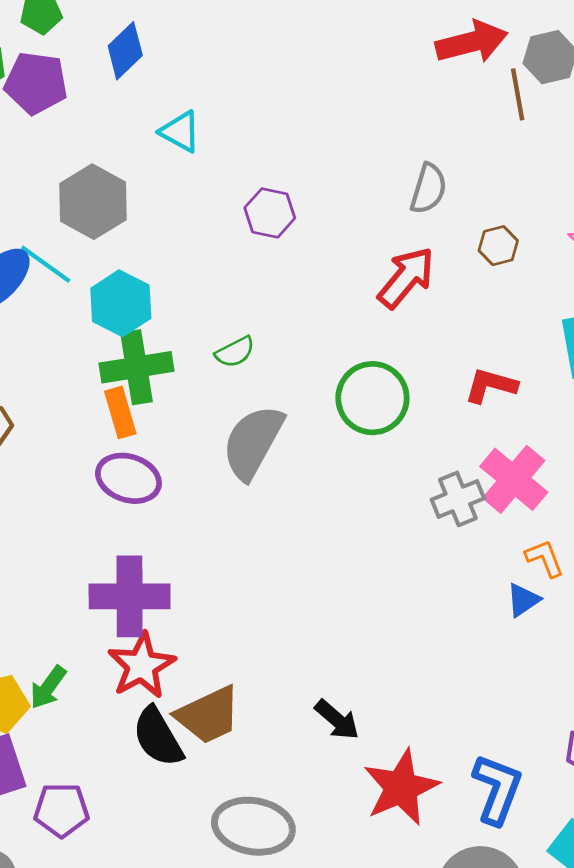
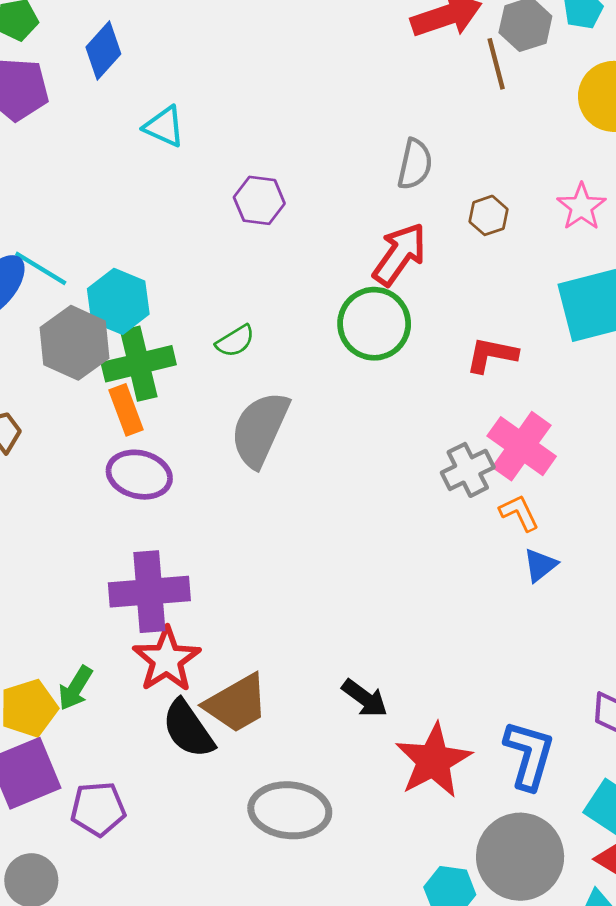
gray hexagon: (93, 202) -> (75, 343), moved
green circle: (372, 398) -> (374, 324), moved
orange L-shape: (545, 558) -> (519, 513), moved

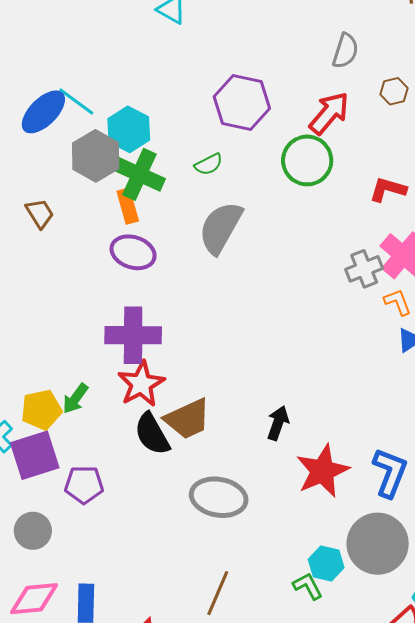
purple hexagon: (259, 200) -> (242, 102), moved, size x1.6
green cross: (139, 364) -> (139, 174), turned 33
black arrow: (365, 698) -> (278, 423), turned -112

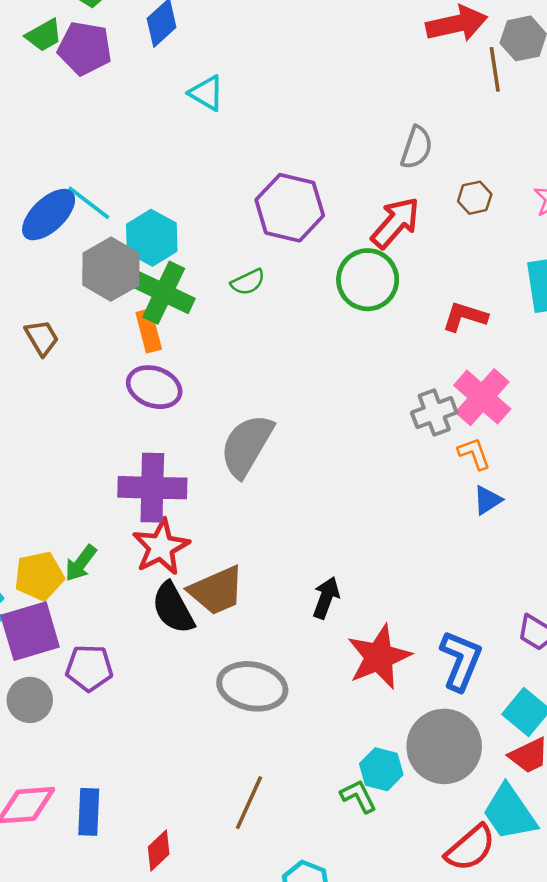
gray semicircle: (221, 228) -> (247, 445), moved
gray circle: (33, 531) -> (30, 700), moved

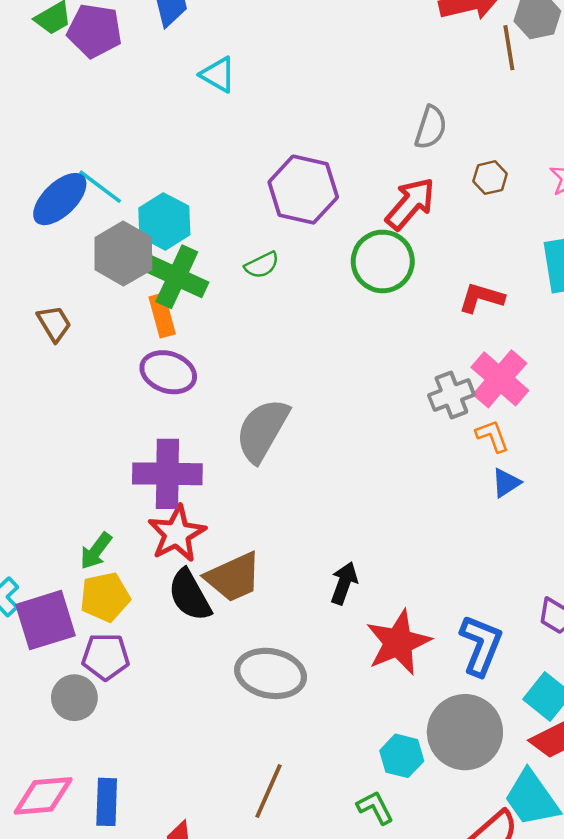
yellow pentagon: (39, 576) -> (105, 597), moved
gray circle: (30, 700) -> (74, 698), moved
green L-shape: (358, 796) -> (375, 808), moved

